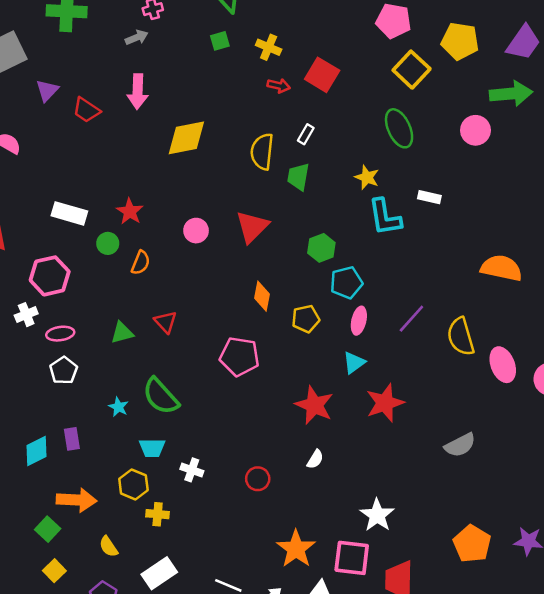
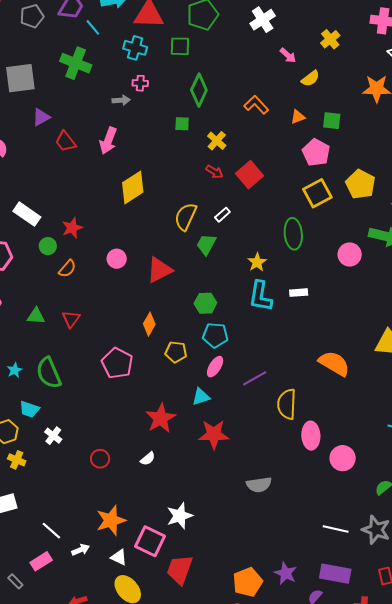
yellow diamond: (186, 138) -> (133, 187), turned -40
white rectangle: (429, 197) -> (299, 293), turned -36
orange pentagon: (472, 544) -> (248, 582), moved

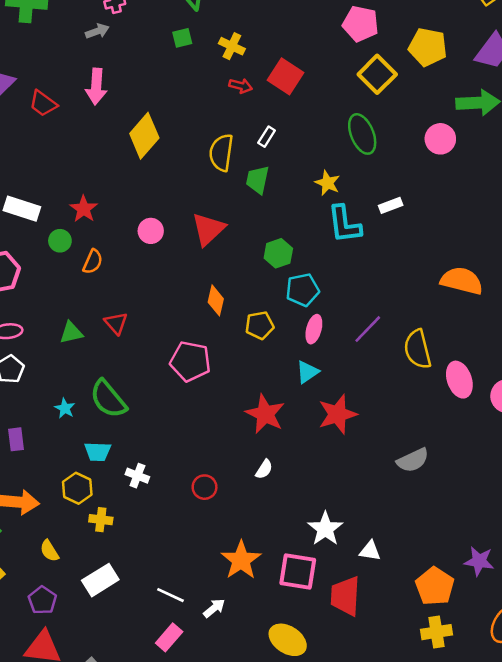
white triangle: (119, 557) -> (370, 551), moved

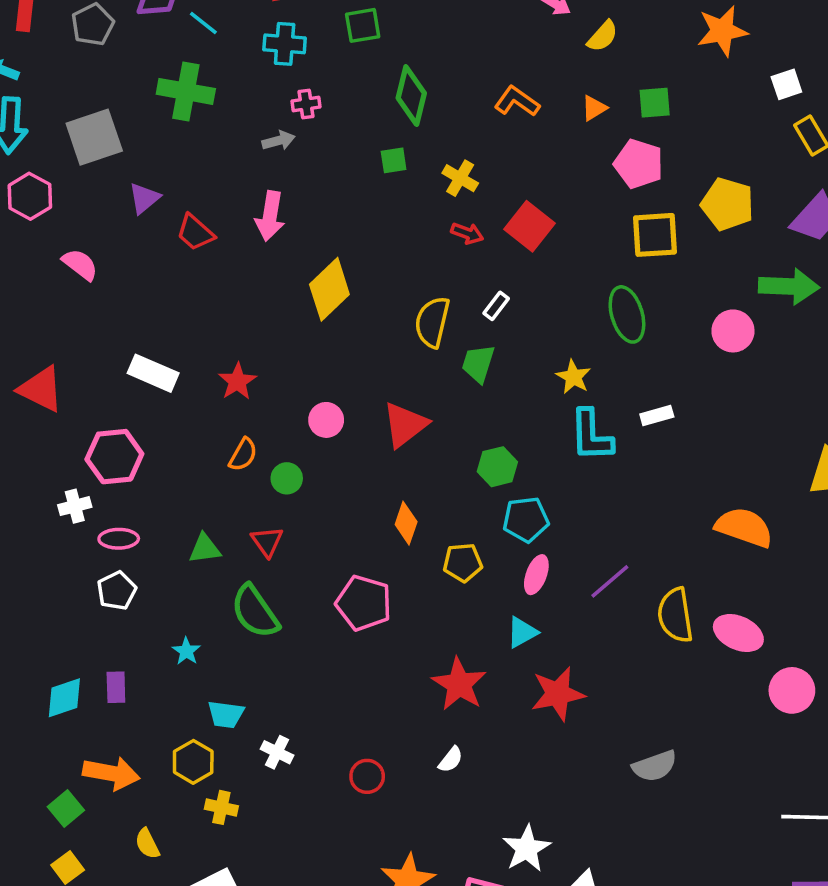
yellow square: (377, 74) -> (655, 235), turned 36
green circle: (60, 241) -> (287, 478), moved
pink ellipse: (459, 380) -> (738, 633), moved, turned -52
green semicircle: (108, 399) -> (255, 612), moved

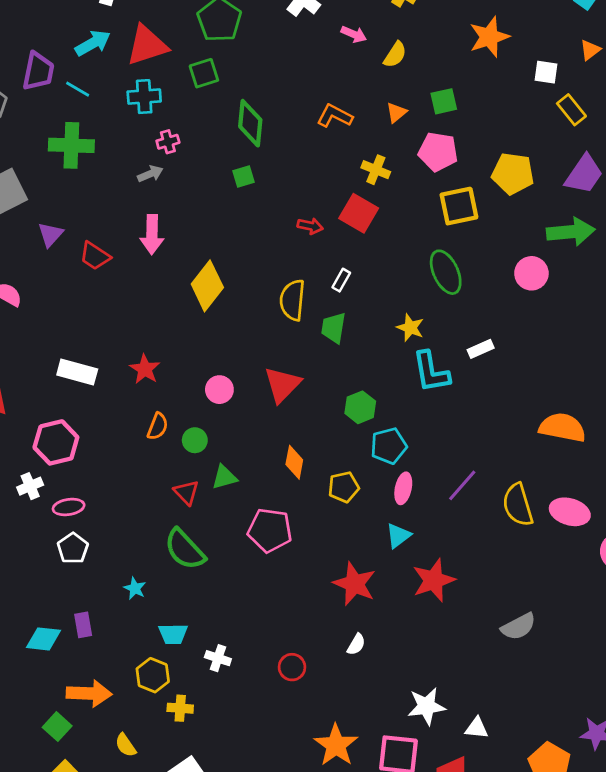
white square: (786, 84) -> (546, 72), turned 35
yellow cross: (460, 178) -> (376, 170), moved
green triangle: (205, 549) -> (224, 477), moved
cyan diamond: (64, 698) -> (43, 639), turned 33
white star: (527, 849) -> (426, 706), turned 30

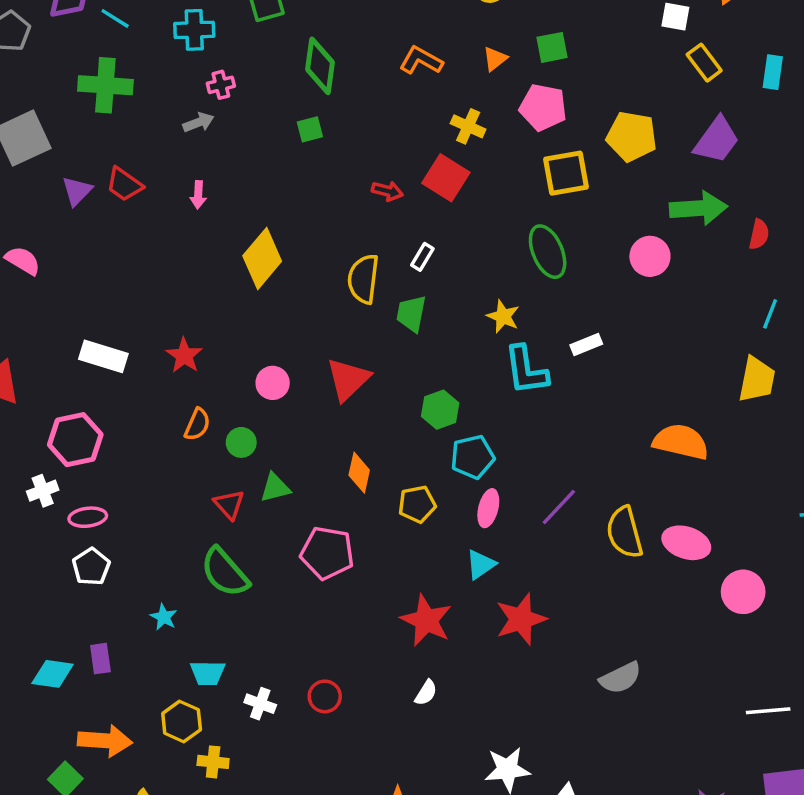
pink arrow: (152, 234) -> (198, 195), size x0.6
red trapezoid: (95, 256) -> (124, 184), moved
red circle: (292, 667) -> (325, 696), moved

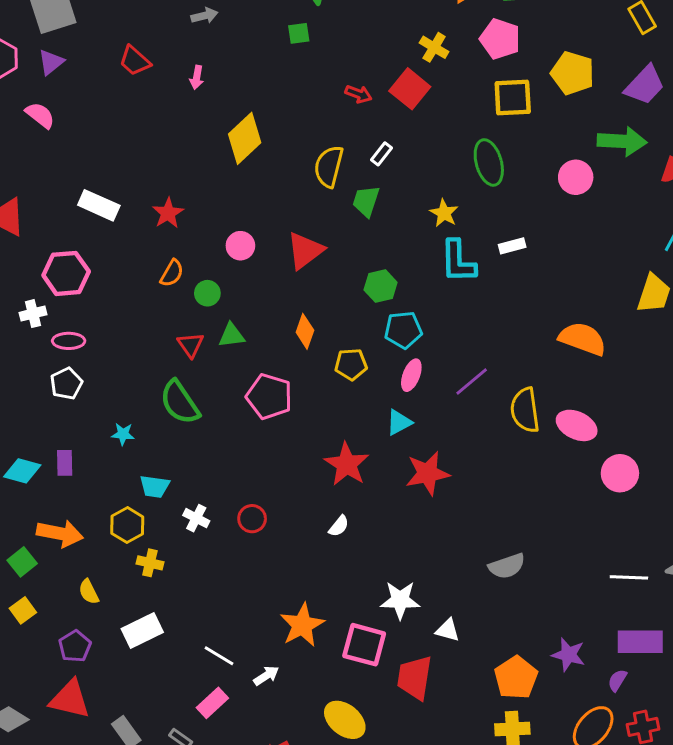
purple triangle: (77, 191) -> (51, 62), moved
cyan star: (164, 617) -> (123, 434), turned -30
gray semicircle: (621, 678) -> (507, 566), moved

